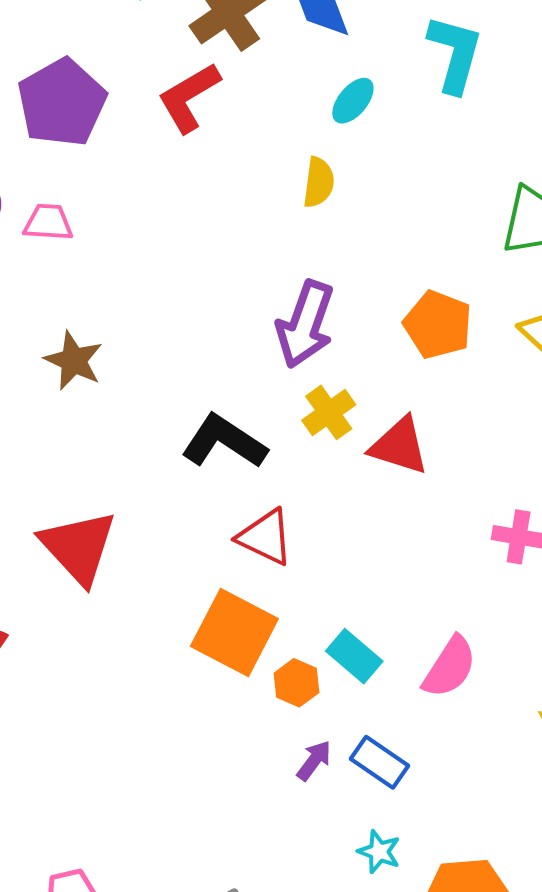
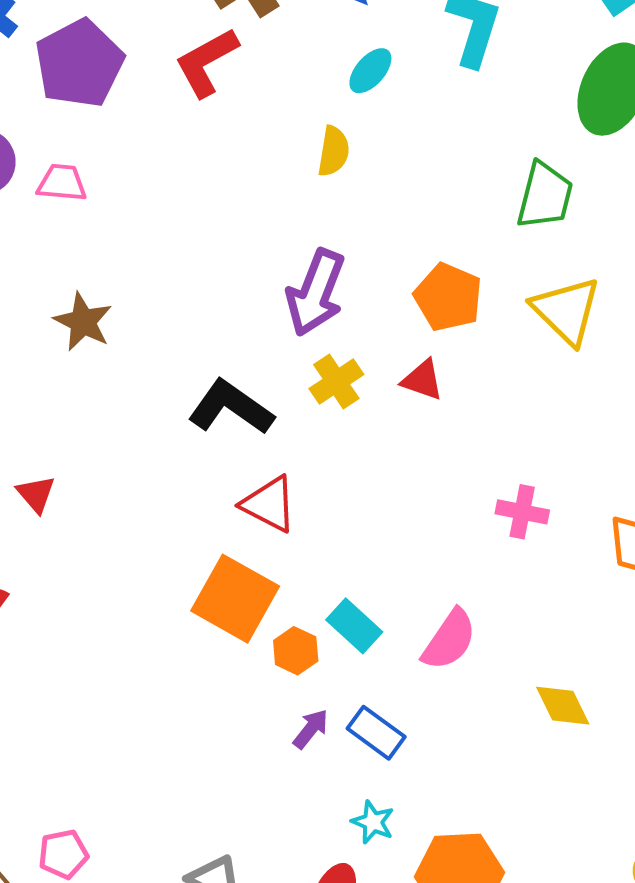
red triangle: (399, 446) -> (422, 380), moved, size x0.7
red triangle: (78, 547) -> (36, 494), moved, size x0.5

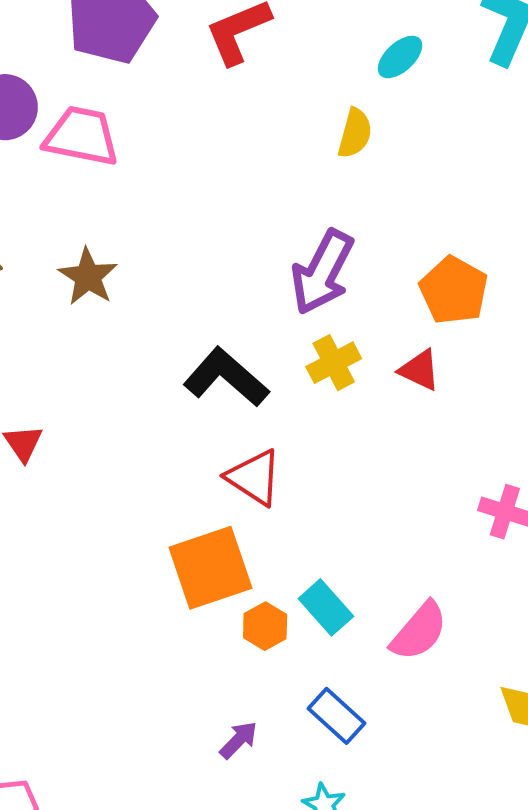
pink trapezoid: (62, 183) -> (82, 136), size x1.5
orange square: (235, 599) -> (210, 568), turned 36
purple arrow: (311, 729) -> (239, 740), moved

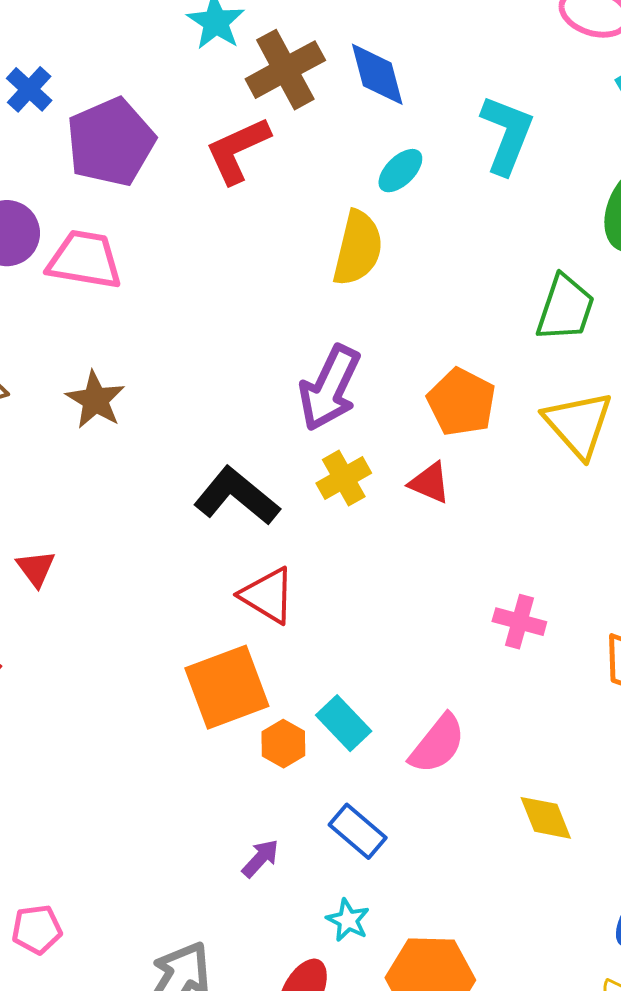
yellow semicircle: (355, 133) -> (358, 248), size x1.5

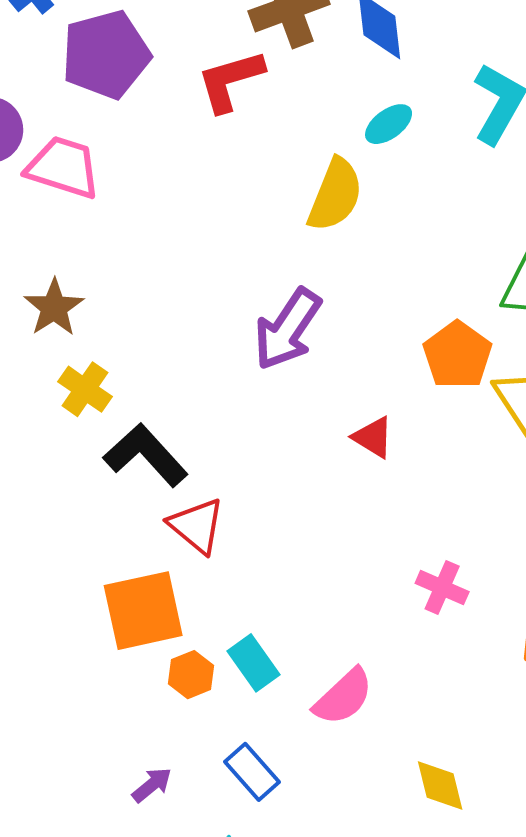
orange pentagon: (461, 402) -> (457, 355), moved
yellow cross: (344, 478) -> (85, 389), moved, turned -34
black L-shape: (237, 496) -> (146, 455), moved

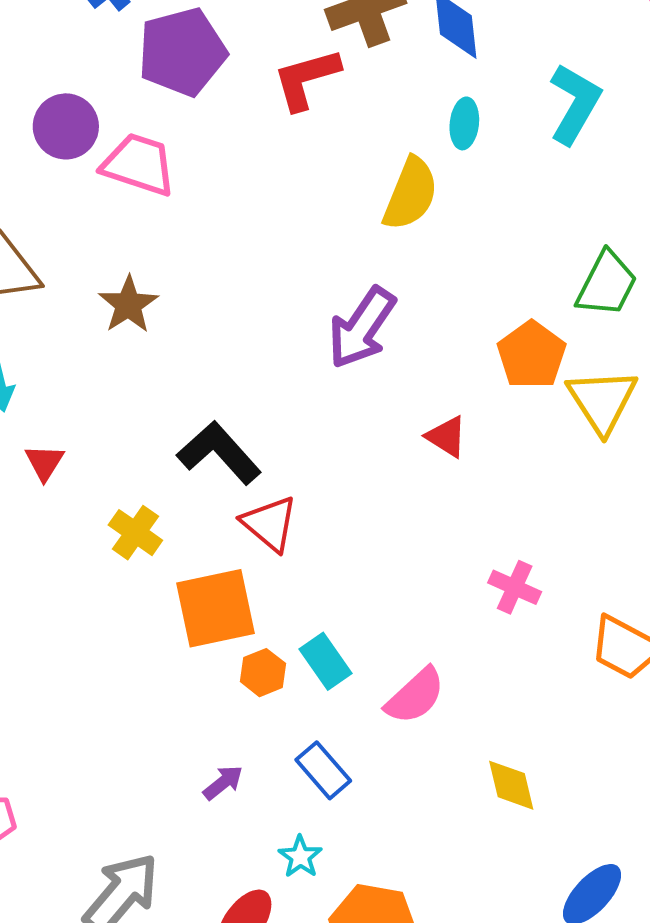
cyan ellipse: (389, 124) -> (464, 123), turned -48
yellow cross: (85, 389) -> (135, 533), moved

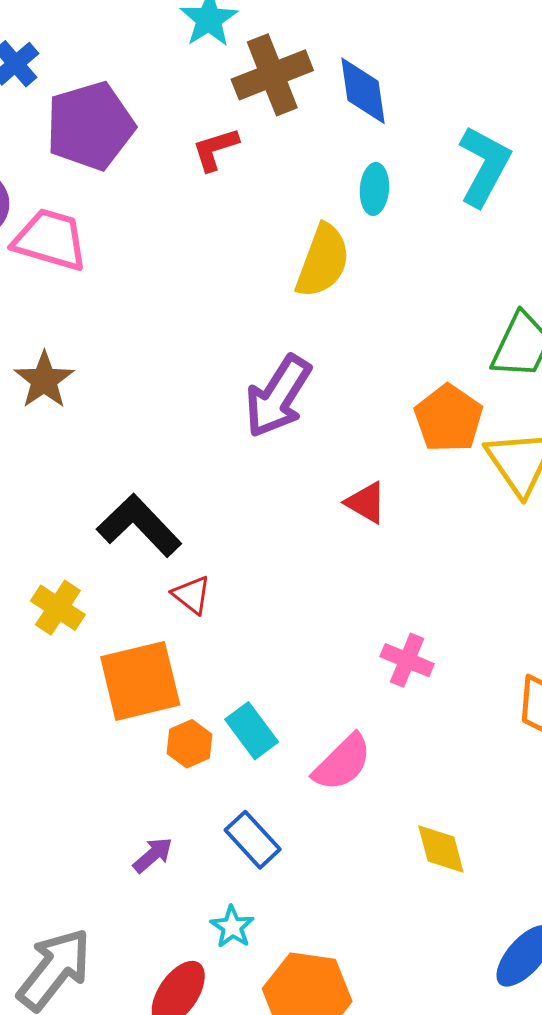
red L-shape: (306, 79) -> (215, 149), size x0.7
red triangle: (270, 524) -> (192, 595), size x0.7
pink cross: (515, 587) -> (407, 660), moved

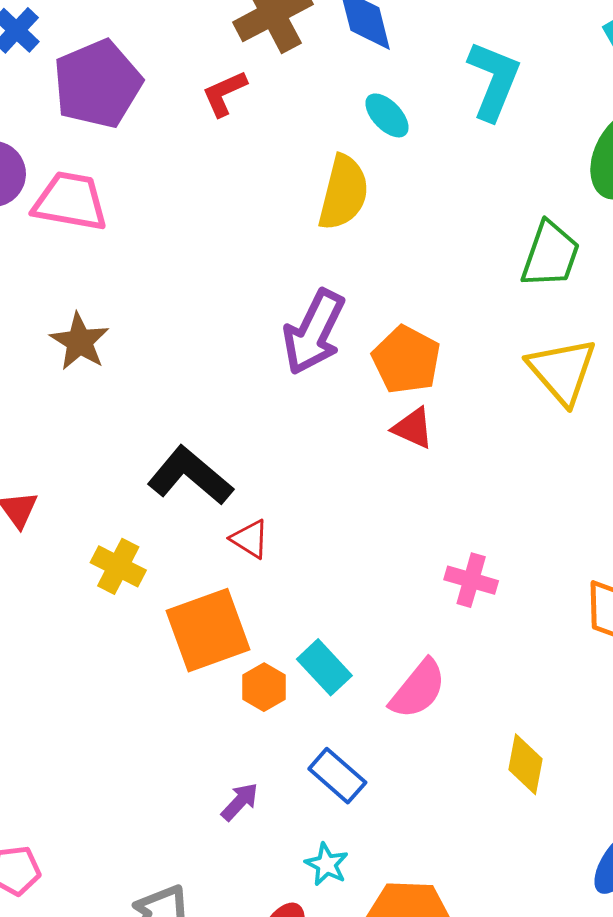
cyan ellipse: (374, 189) -> (387, 115), turned -42
orange pentagon: (449, 418) -> (406, 360), moved
yellow diamond: (441, 849) -> (526, 764), turned 32

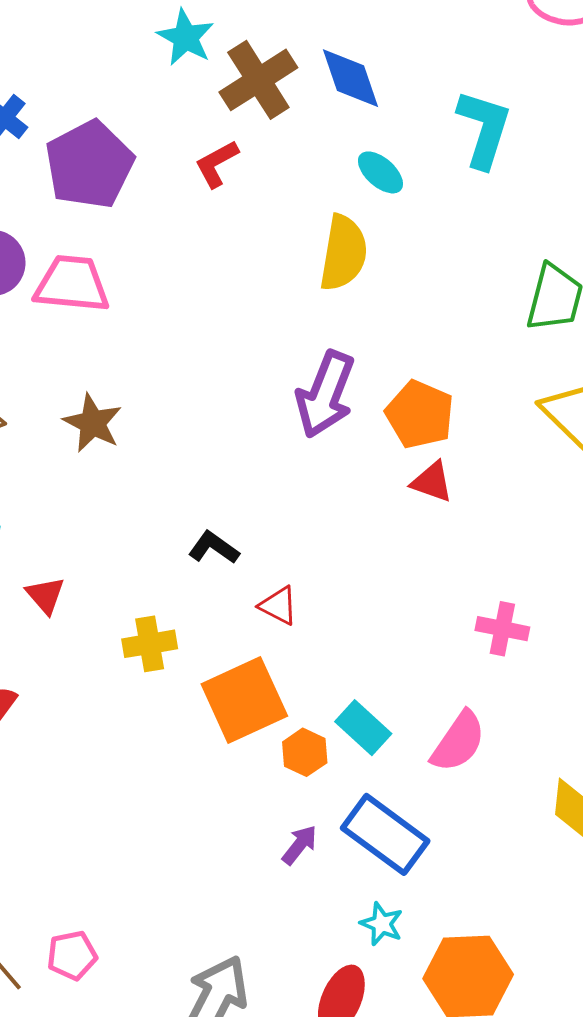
black L-shape: (190, 476) -> (214, 548), size x0.6
yellow cross: (118, 566) -> (150, 644), turned -32
blue rectangle: (337, 776) -> (385, 834), size x1.5
purple arrow: (240, 802) -> (300, 845), moved

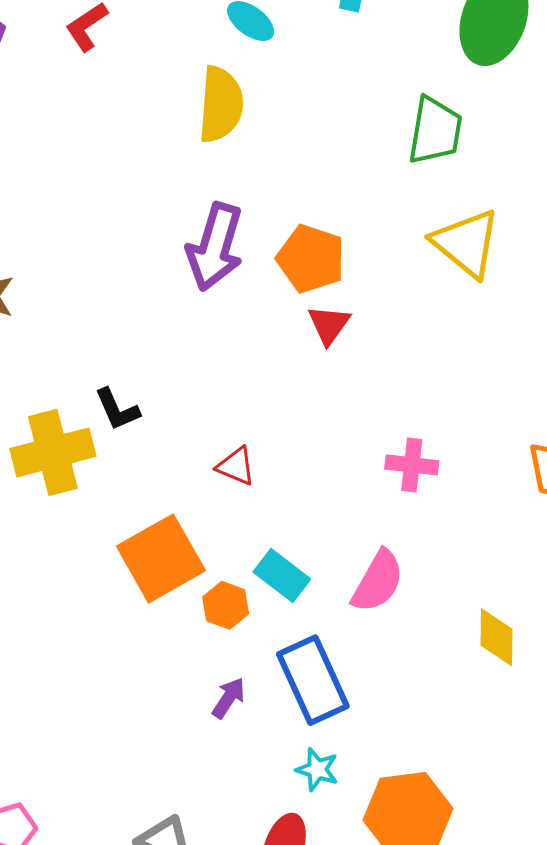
red triangle: (432, 482) -> (329, 325), turned 51
black L-shape: (214, 548) -> (117, 409), turned -144
red triangle: (278, 606) -> (236, 466), moved
yellow cross: (150, 644) -> (53, 452), moved, size x1.5
blue rectangle: (385, 834) -> (313, 680), turned 34

